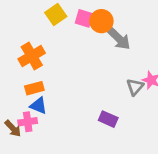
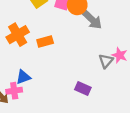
orange rectangle: (34, 88) -> (45, 41), moved
blue triangle: (38, 106) -> (23, 77), turned -42

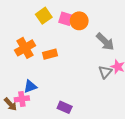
gray arrow: (92, 20) -> (105, 42), moved
purple rectangle: (83, 88) -> (65, 107), moved

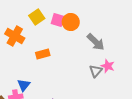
orange cross: (25, 48) -> (15, 36), moved, turned -30
blue triangle: (30, 86) -> (24, 85), turned -32

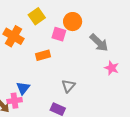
pink square: (58, 20) -> (59, 34), moved
gray triangle: (96, 71) -> (68, 86), moved

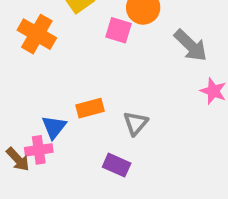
orange rectangle: (43, 55) -> (90, 108), moved

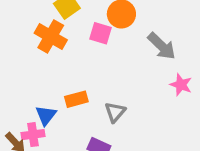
orange cross: (37, 34) -> (51, 36), moved

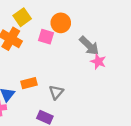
pink star: (181, 85) -> (98, 62), moved

